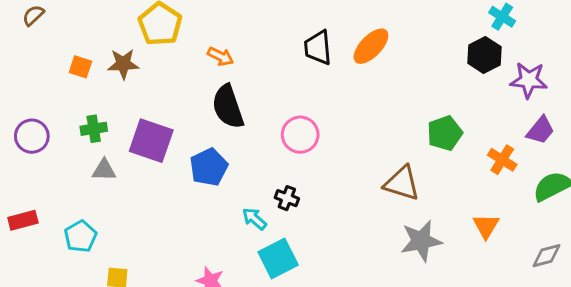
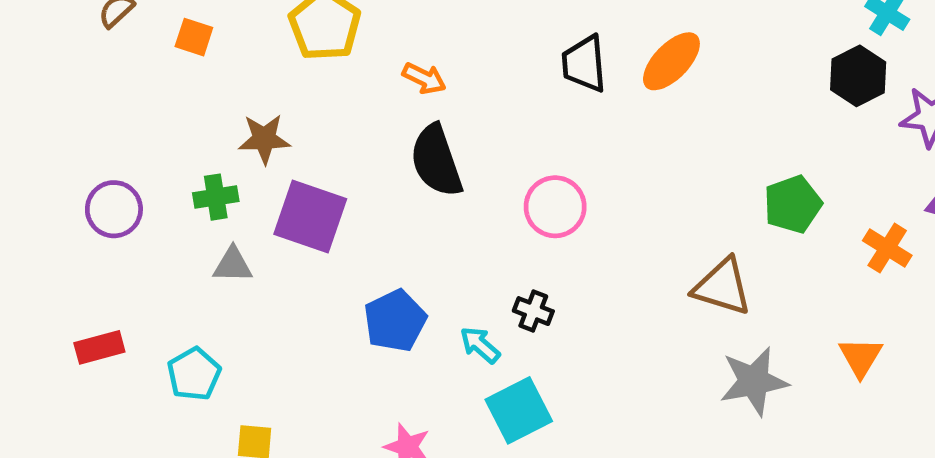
brown star: (123, 64) -> (264, 139), moved
orange square: (80, 67) -> (194, 37), moved
blue pentagon: (209, 167) -> (395, 321), moved

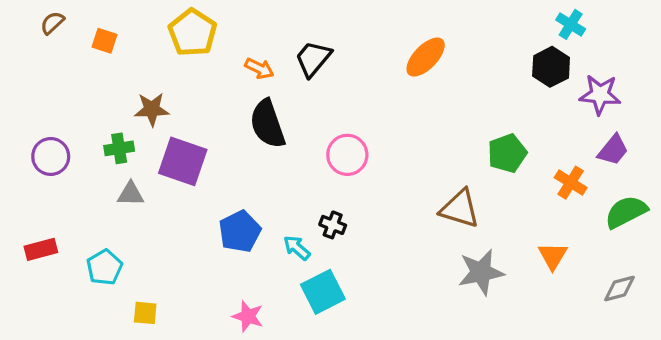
black trapezoid: (584, 64) -> (313, 59), moved, turned 45

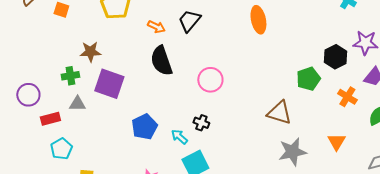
orange ellipse: (426, 57) -> (258, 20), turned -56
black hexagon: (551, 67) -> (335, 57), moved
purple circle: (51, 156) -> (28, 95), moved
red rectangle: (41, 249) -> (50, 119), moved

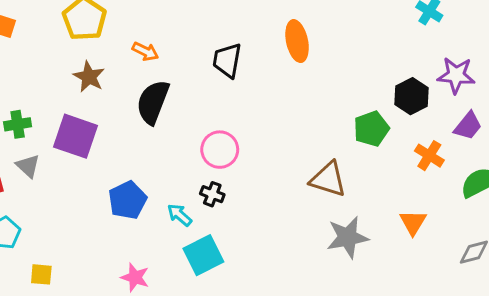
black trapezoid: (189, 21) -> (227, 60), moved, turned -30
brown star: (90, 52) -> (89, 77), moved, turned 30
black semicircle: (161, 61) -> (153, 102), turned 40
pink circle: (210, 80) -> (220, 150), moved
gray triangle: (77, 104) -> (28, 166), turned 42

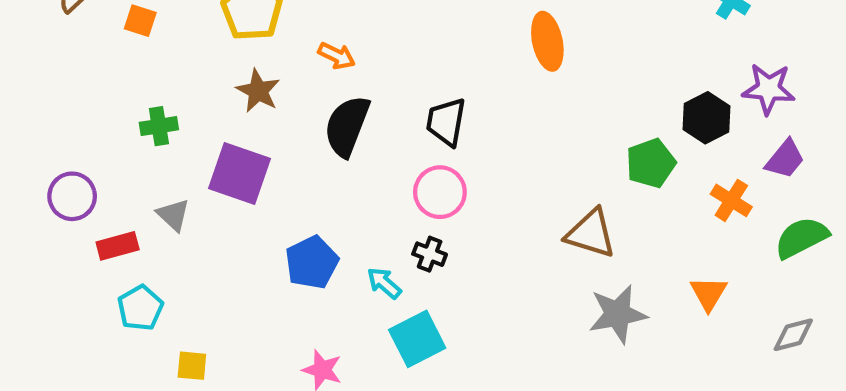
black trapezoid: (227, 60) -> (446, 122), moved
green cross: (18, 124) -> (159, 126), moved

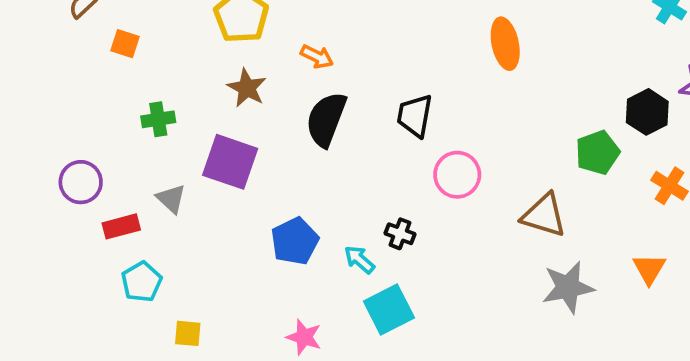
orange square: (140, 21) -> (125, 44), moved
pink circle: (440, 192) -> (457, 175), moved

